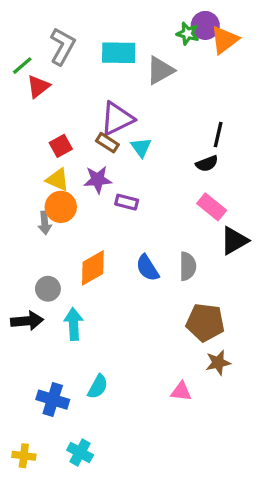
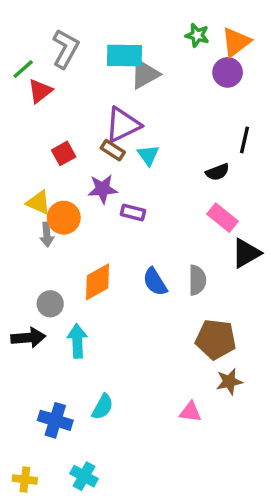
purple circle: (205, 25) -> (228, 72), moved
gray triangle: (160, 70) -> (145, 74), moved
black line: (218, 135) -> (244, 140), moved
yellow triangle: (58, 180) -> (38, 202), moved

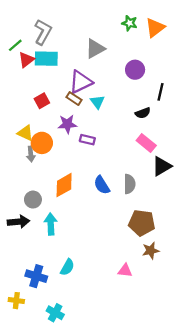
cyan rectangle: (125, 56) -> (46, 59), moved
purple circle: (228, 72) -> (135, 70), moved
yellow cross: (25, 479) -> (16, 301), moved

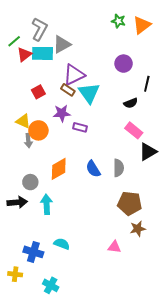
gray triangle: (95, 49) -> (62, 44), moved
cyan triangle: (97, 102) -> (89, 93), size x1.6
cyan semicircle: (67, 267) -> (62, 244), turned -98

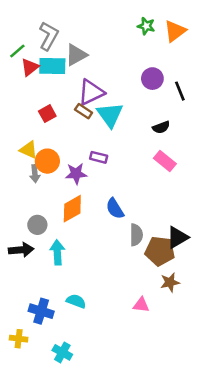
black line: (147, 84) -> (180, 91), moved, turned -35
purple star: (62, 113) -> (76, 174), moved
black triangle: (148, 152) -> (177, 237), moved
gray semicircle: (118, 168) -> (136, 235), moved

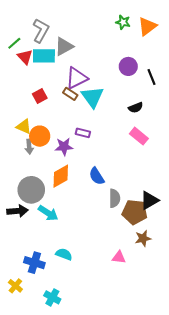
red triangle: (30, 67) -> (25, 57), turned -35
gray circle: (37, 225) -> (31, 190), size x1.6
cyan arrow: (57, 252) -> (48, 213), turned 126
yellow cross: (19, 339) -> (15, 286), turned 32

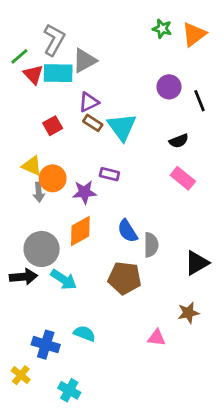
purple triangle: (77, 78) -> (89, 102), moved, size x0.7
gray semicircle: (115, 198) -> (151, 245), moved
brown pentagon: (135, 212) -> (125, 278), moved

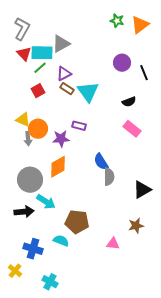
gray L-shape: (54, 40) -> (22, 29), moved
green line: (19, 56) -> (40, 68), moved
blue semicircle: (127, 231) -> (101, 162), moved
black arrow: (24, 277) -> (24, 212), moved
brown pentagon: (125, 278) -> (77, 222), moved

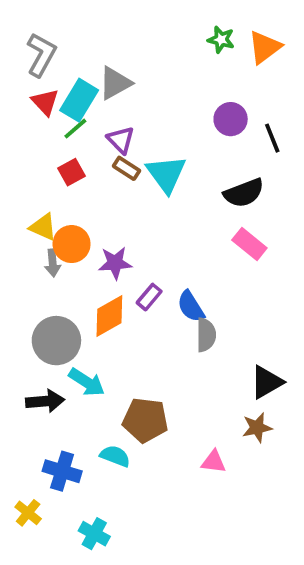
cyan rectangle: (42, 53) -> (79, 100), turned -60
purple triangle: (64, 74) -> (121, 140), turned -49
black semicircle: (129, 102) -> (244, 193), size x1.5
purple rectangle: (79, 126) -> (149, 297), moved, turned -64
black triangle: (142, 190) -> (267, 382), moved

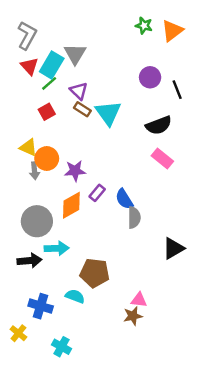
gray triangle: (115, 83) -> (75, 54), turned -30
cyan arrow: (87, 382) -> (57, 248), turned -35
brown star: (257, 428) -> (133, 316), moved

